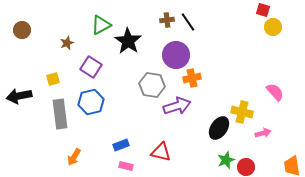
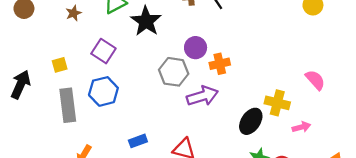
brown star: (67, 43) -> (73, 13), moved
purple circle: (176, 55) -> (196, 48), moved, size x0.7
black arrow: (19, 96) -> (21, 84), turned 125

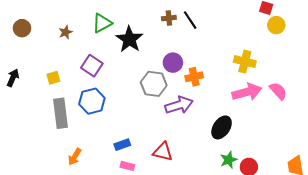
black arrow: (21, 84) -> (13, 78), moved, size x0.7
yellow cross: (277, 103) -> (245, 62), moved
pink arrow: (301, 127) -> (247, 92), moved, size x1.8

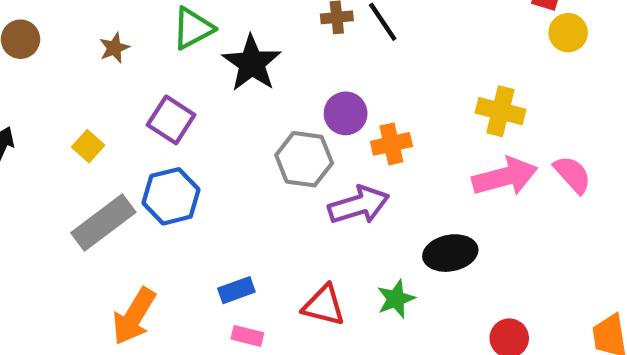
yellow square: (53, 78) -> (88, 146), turned -32
gray rectangle: (60, 113) -> (103, 222), turned 60
black ellipse: (222, 127) -> (450, 253), turned 45
orange arrow: (75, 157) -> (134, 316), size x1.5
green star: (229, 160) -> (396, 299), moved

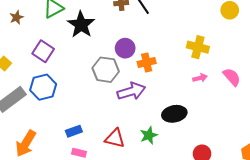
pink arrow: (505, 177) -> (200, 78), size x0.5

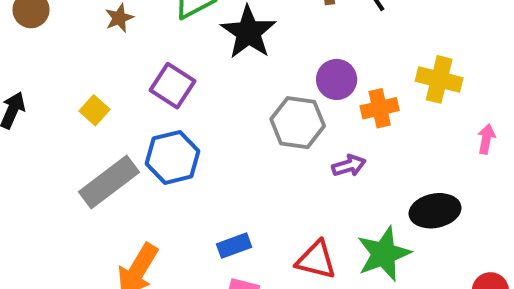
yellow cross: (198, 47) -> (439, 79), moved
pink arrow: (200, 78) -> (486, 139), turned -64
purple arrow: (131, 91) -> (349, 166), size x0.6
green star: (149, 135) -> (384, 254), size x1.5

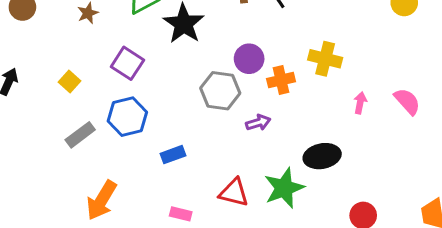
gray rectangle: (109, 182) -> (80, 135), size x0.7
blue rectangle: (234, 246) -> (173, 155), moved

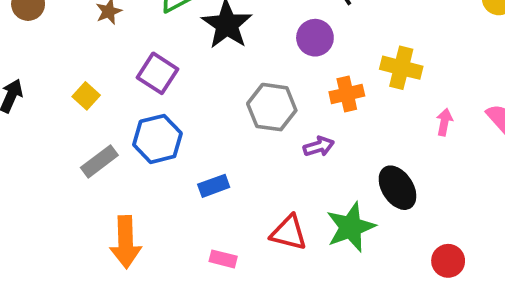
purple circle: (249, 59) -> (315, 38), moved
black ellipse: (322, 156) -> (397, 188), turned 68
orange arrow: (102, 200) -> (126, 242), turned -33

